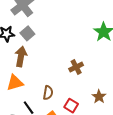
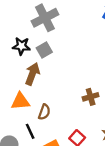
brown semicircle: (48, 93) -> (44, 112), moved

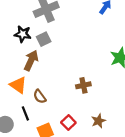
orange triangle: (20, 101) -> (18, 85), turned 36
brown semicircle: (44, 112) -> (40, 96), turned 120

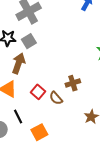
brown semicircle: (40, 96) -> (56, 98), moved
red square: (68, 123) -> (38, 92), moved

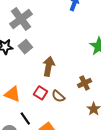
brown arrow: (19, 63) -> (49, 66), moved
brown cross: (73, 83) -> (85, 83), moved

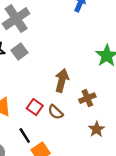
brown arrow: (49, 66) -> (62, 80), moved
black line: (25, 119) -> (25, 135), moved

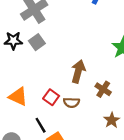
brown cross: (87, 98) -> (103, 89), turned -35
brown semicircle: (56, 112) -> (71, 103), turned -42

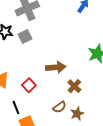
brown arrow: (78, 71) -> (56, 67), turned 60
brown semicircle: (71, 103) -> (59, 107), moved, turned -48

